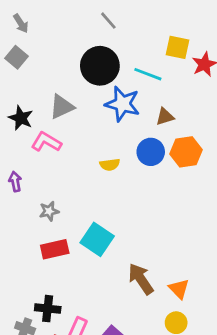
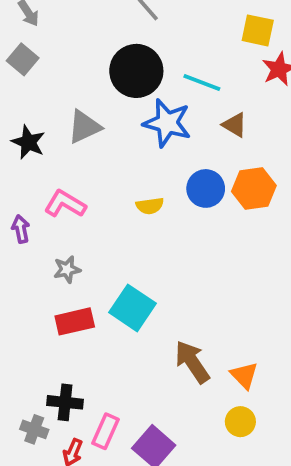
yellow square: (178, 47) -> (258, 30), moved
brown triangle: (165, 117) -> (235, 125), moved, turned 48
pink L-shape: (46, 142) -> (65, 204), moved

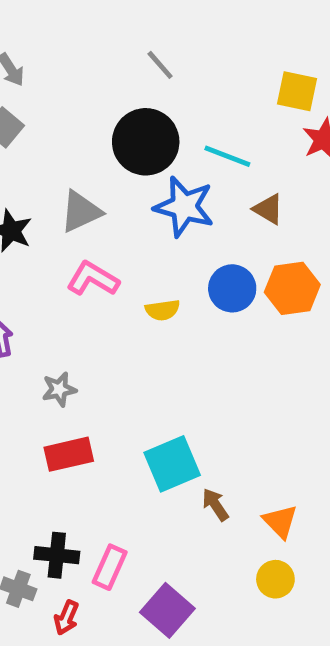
pink L-shape: (65, 204) -> (93, 279), moved
cyan square: (132, 308) -> (172, 464), moved, turned 33
brown arrow: (192, 362) -> (215, 505), size x0.6
pink rectangle: (105, 431) -> (110, 567), moved

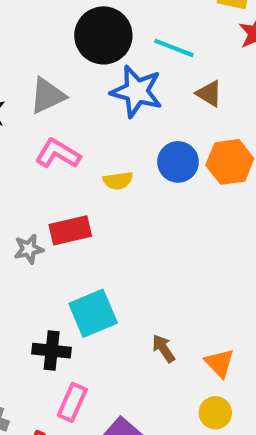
red rectangle: (69, 454) -> (70, 230), moved
cyan square: (172, 464) -> (93, 313), moved
black cross: (57, 555) -> (52, 351), moved

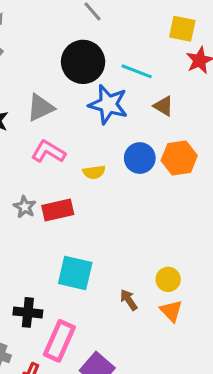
gray star: (29, 249) -> (25, 207), moved, turned -30
cyan square: (93, 313) -> (75, 273), turned 36
black cross: (52, 351) -> (28, 312), moved
pink rectangle: (72, 402) -> (59, 341), size x1.4
yellow circle: (215, 413) -> (168, 279), moved

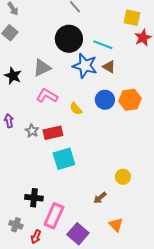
brown triangle: (163, 106) -> (109, 67), moved
yellow semicircle: (94, 172) -> (76, 109), turned 56
cyan square: (75, 273) -> (64, 159), moved, turned -30
brown arrow: (129, 300) -> (100, 198), moved, turned -96
orange triangle: (171, 311) -> (116, 225), moved

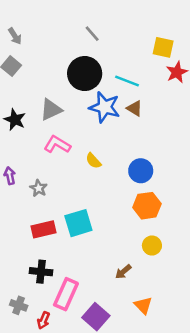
blue circle: (105, 100) -> (141, 171), moved
orange hexagon: (130, 100) -> (147, 206), moved
red rectangle: (53, 133) -> (43, 229), moved

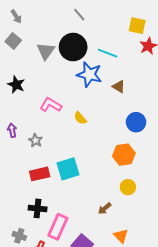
brown triangle: (134, 108) -> (119, 87), moved
gray triangle: (51, 110) -> (46, 51), moved, turned -30
blue circle: (141, 171) -> (136, 122), moved

